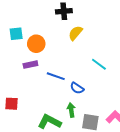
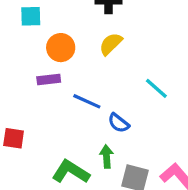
yellow semicircle: (75, 33) -> (111, 44), moved
cyan square: (16, 34) -> (31, 16), moved

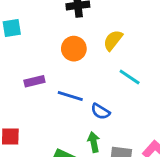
yellow semicircle: (111, 44) -> (113, 40), moved
orange circle: (61, 48) -> (74, 49), moved

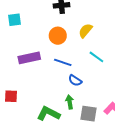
purple rectangle: (34, 81) -> (29, 58), size x1.5
blue line: (70, 96) -> (63, 62), moved

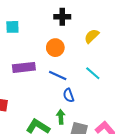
yellow semicircle: (85, 31) -> (92, 36), moved
blue semicircle: (75, 81) -> (69, 95), turned 32

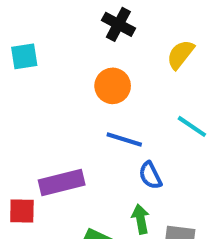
black cross: (62, 17) -> (118, 24), turned 35
purple rectangle: (24, 67) -> (62, 183), moved

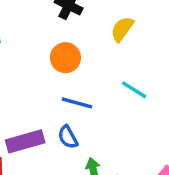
blue semicircle: (150, 175) -> (68, 137), moved

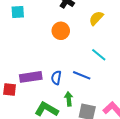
blue line: (77, 103) -> (82, 75), moved
blue semicircle: (68, 137) -> (56, 78), turned 32

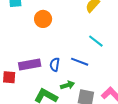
orange circle: (61, 31) -> (43, 19), moved
green arrow: (69, 99) -> (67, 85), turned 80

